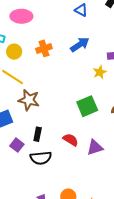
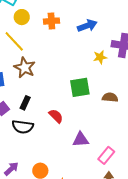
purple triangle: (95, 147) -> (81, 140), moved

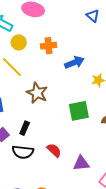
blue arrow: (87, 26) -> (74, 62), moved
brown star: (25, 68) -> (37, 93), moved
red semicircle: (56, 116) -> (54, 150), moved

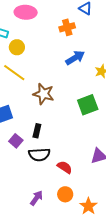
orange cross: (49, 46) -> (67, 27), moved
red semicircle: (54, 150) -> (65, 167), moved

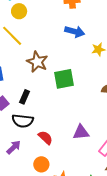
blue arrow: (75, 58) -> (75, 32), turned 36
green square: (88, 105) -> (64, 79), moved
purple arrow: (36, 198) -> (14, 147), moved

